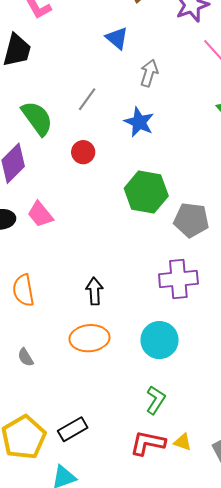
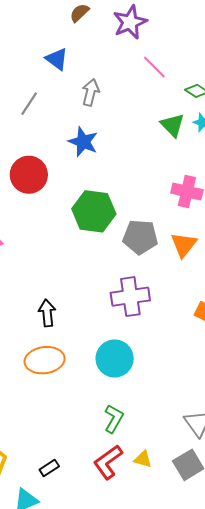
gray line: (87, 99) -> (29, 104), moved
red circle: (83, 152) -> (29, 175), size x1.6
black rectangle: (73, 429) -> (49, 468), moved, size x0.7
red L-shape: (148, 443) -> (108, 462), turned -45

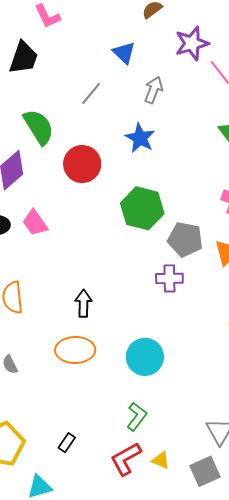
purple star: (130, 22) -> (192, 43), moved
purple cross: (130, 297) -> (169, 278), moved, size x0.7
black rectangle: (49, 468) -> (67, 443), moved, turned -30

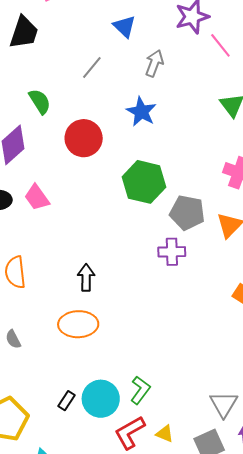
green semicircle: (39, 127) -> (40, 101), size x0.7
cyan circle: (145, 357) -> (101, 399), moved
black rectangle: (67, 443) -> (67, 401), moved

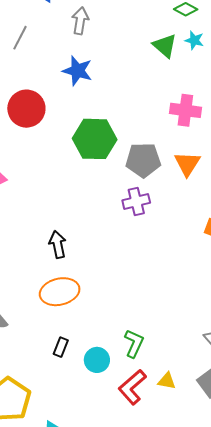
cyan circle: (101, 399) -> (97, 360), size x0.7
black rectangle: (67, 401) -> (61, 347), moved

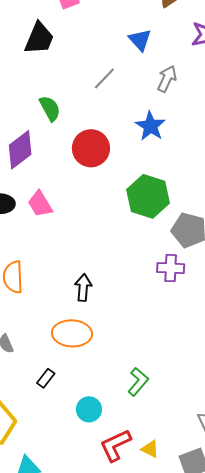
green L-shape: (134, 343) -> (138, 382), moved
black rectangle: (61, 347) -> (46, 378), moved

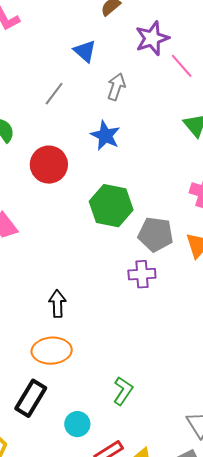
black rectangle: (46, 378) -> (31, 398), size x1.8

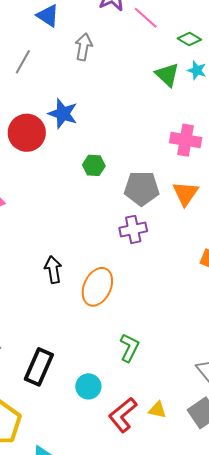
blue star: (105, 136) -> (63, 114), moved
green hexagon: (111, 206) -> (94, 165), size x0.5
orange ellipse: (52, 351) -> (97, 287), moved, turned -54

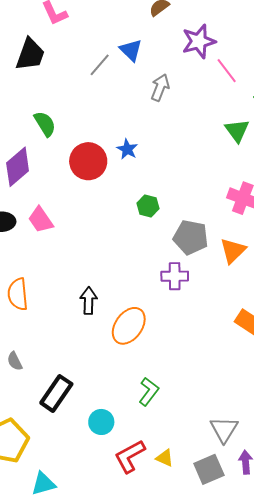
gray line: (23, 62) -> (100, 65), moved
blue star: (63, 114) -> (127, 149), size x0.7

